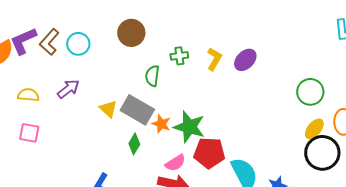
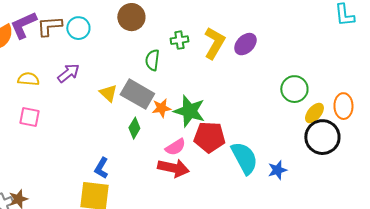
brown L-shape: (49, 42) -> (49, 26), turned 44
yellow L-shape: (214, 59) -> (214, 43), size x1.4
green circle: (310, 92) -> (294, 89), moved
orange star: (161, 124) -> (161, 108), turned -30

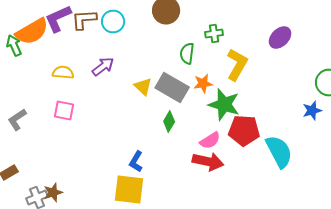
yellow L-shape: (214, 43) -> (237, 64), moved
orange star: (161, 108) -> (203, 84), moved
blue star: (277, 170) -> (312, 110), moved

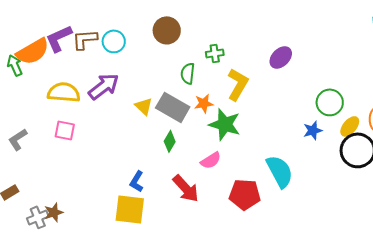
purple arrow: (103, 66) -> (104, 86), size x1.4
yellow semicircle: (63, 72) -> (64, 92), size x1.5
red pentagon: (244, 130) -> (245, 194), moved
red arrow: (208, 162) -> (186, 188), moved, turned 36

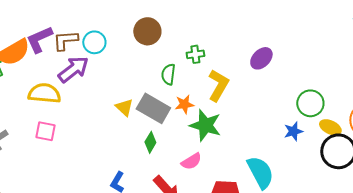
purple arrow: (104, 86) -> (73, 69), moved
yellow ellipse: (350, 126) -> (330, 127), turned 75

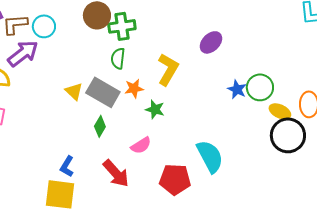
green cross: (195, 54) -> (122, 26), moved, size x1.5
green star: (205, 125) -> (155, 109), size x0.6
blue star: (293, 131) -> (237, 89), moved, turned -30

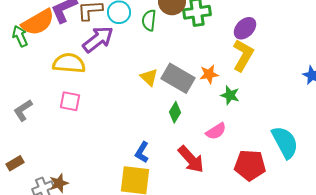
purple ellipse: (211, 42) -> (245, 28), moved
green semicircle: (118, 58) -> (149, 20), moved

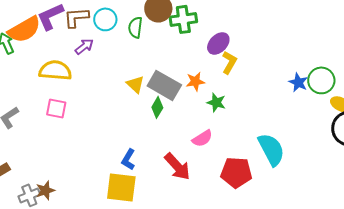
purple ellipse: (245, 28) -> (218, 43), moved
purple arrow: (98, 39) -> (84, 46), size x0.6
yellow L-shape: (243, 55) -> (229, 62), size x0.7
green diamond: (175, 112) -> (157, 107), moved

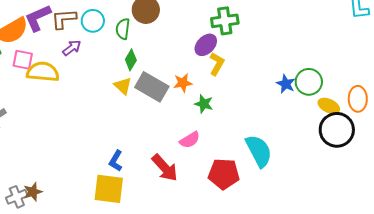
green cross: (183, 19) -> (225, 21), moved
green diamond: (157, 107) -> (131, 60), moved
pink square: (56, 108) -> (23, 60), moved

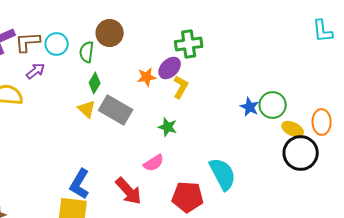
orange star: (183, 83) -> (147, 77), moved
blue L-shape: (116, 161) -> (80, 184), size x1.4

